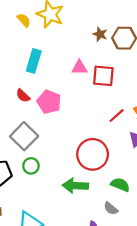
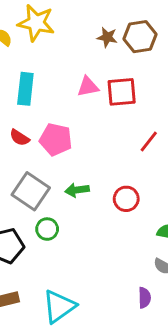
red circle: (93, 154) -> (126, 199), size x0.6
green arrow: (75, 186) -> (77, 190), moved, size x0.7

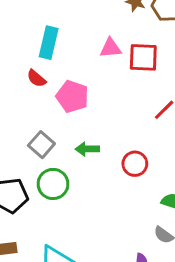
red semicircle: (20, 138) -> (36, 78), moved
gray square: (31, 191) -> (41, 145), size x0.7
green circle: (47, 229) -> (53, 184), size x1.4

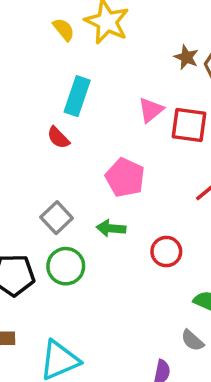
pink triangle: (111, 48) -> (151, 110), turned -40
pink pentagon: (72, 96) -> (125, 178), moved

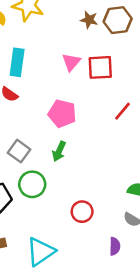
green arrow: (111, 228) -> (59, 151), turned -60
red circle: (166, 252) -> (82, 212), moved

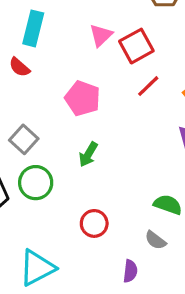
red square: (100, 67) -> (136, 46), turned -32
red line: (122, 111) -> (148, 86), moved
green arrow: (59, 151) -> (88, 154), moved

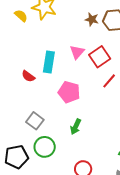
cyan rectangle: (33, 28) -> (49, 62), moved

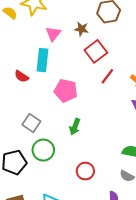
brown star: (92, 19) -> (81, 29), moved
pink triangle: (77, 52) -> (53, 34), moved

